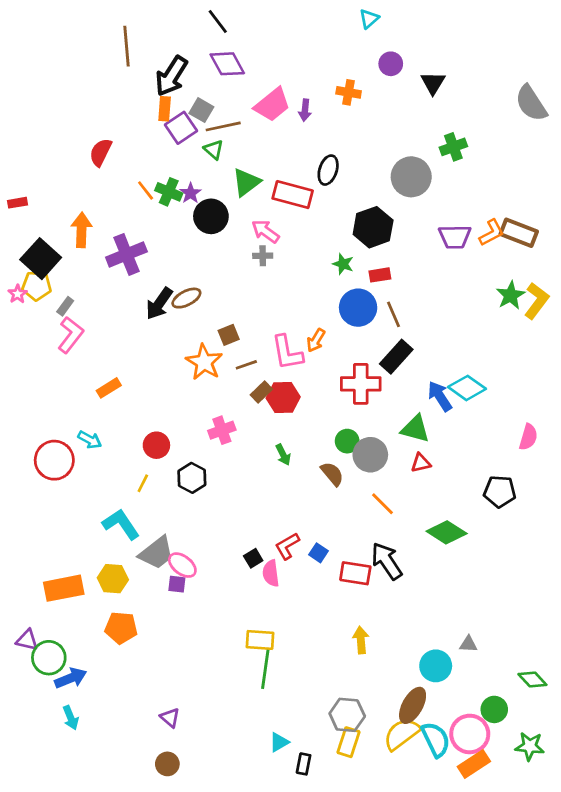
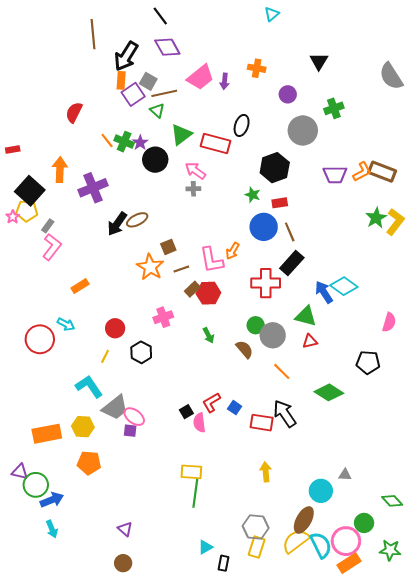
purple circle: (391, 64) -> (288, 94), moved

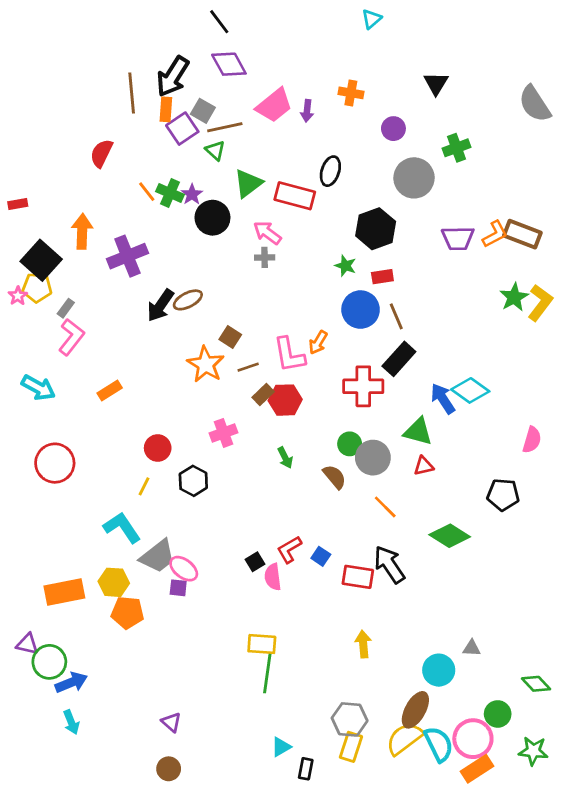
brown line: (93, 34) -> (132, 93), moved
brown square: (168, 247) -> (230, 337), turned -35
cyan arrow: (66, 324) -> (38, 388), moved, size x1.4
orange pentagon: (89, 463) -> (127, 613), moved

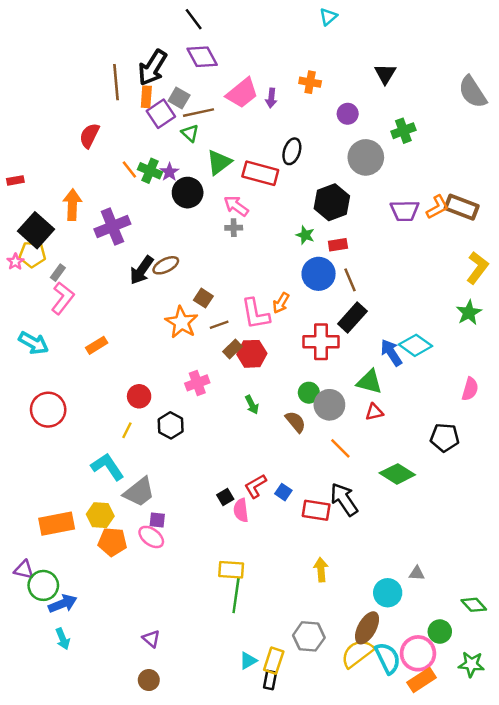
green star: (514, 297) -> (469, 313), moved
pink ellipse: (184, 569) -> (151, 537), moved
yellow rectangle: (351, 747) -> (274, 661), moved

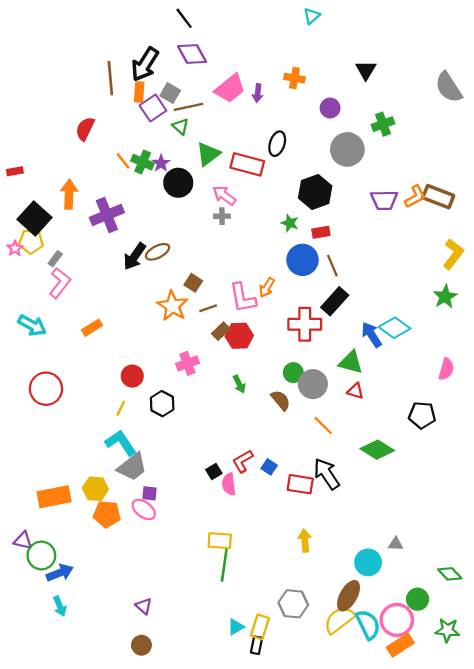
red triangle: (374, 412) -> (355, 391), turned 30
cyan L-shape: (108, 467) -> (121, 443), moved

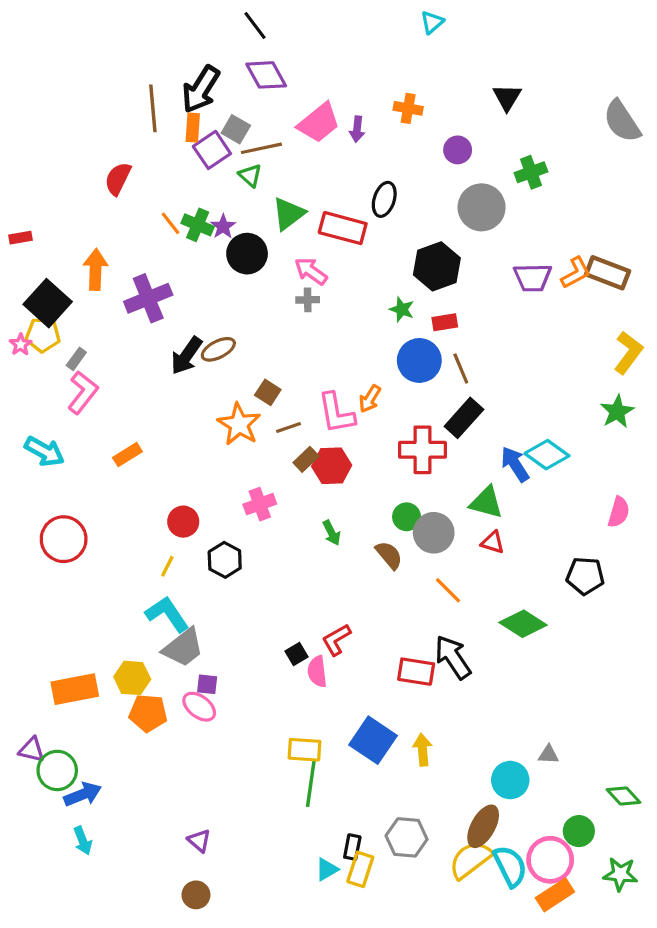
blue square: (269, 467) -> (373, 740), moved, size x2.0
black rectangle: (256, 645) -> (352, 847), moved

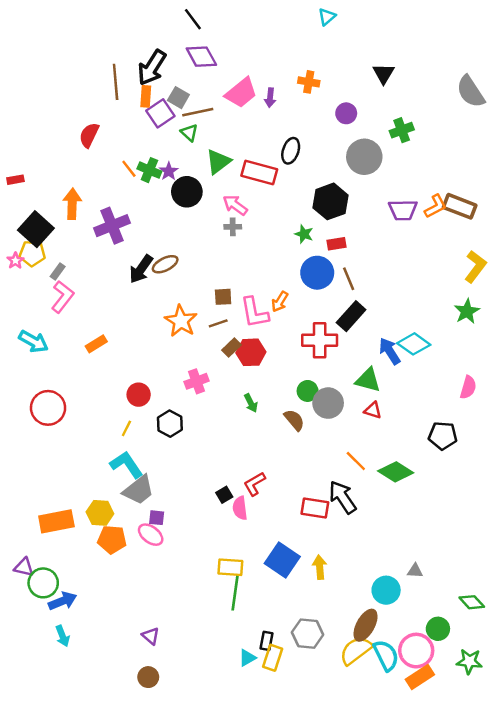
brown square: (268, 392) -> (223, 297), moved, turned -36
orange line: (448, 590) -> (356, 461), moved

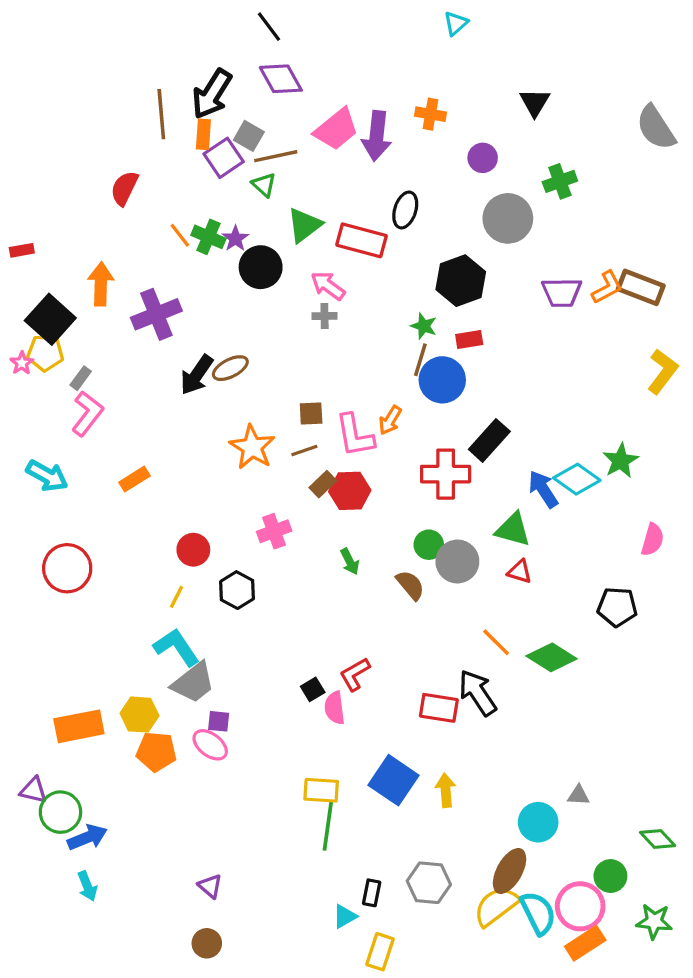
purple arrow: (270, 98) -> (377, 136), size x1.8
brown line: (349, 279) -> (420, 360), moved, turned 40
green star: (467, 311) -> (621, 461), moved
yellow rectangle: (273, 658) -> (380, 952), moved

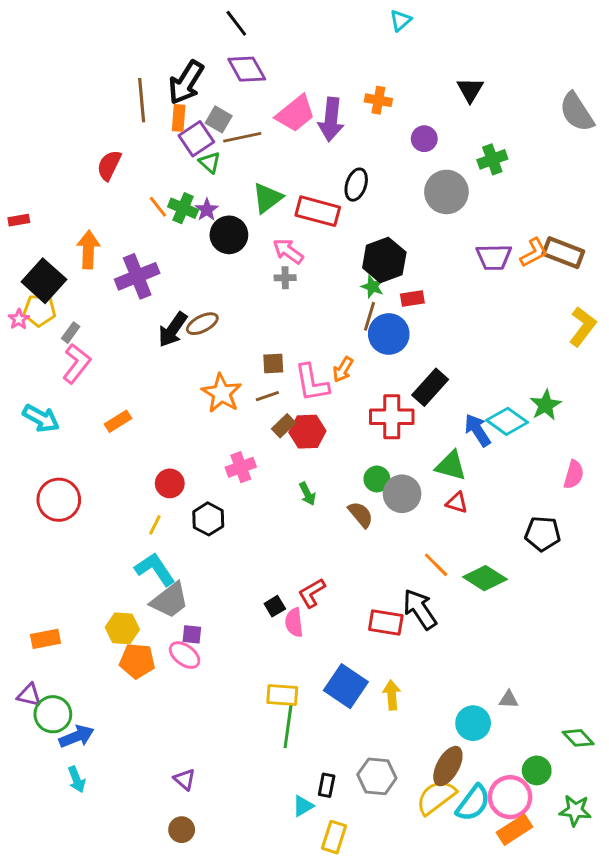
green triangle: (264, 185) -> (210, 162), moved
black hexagon: (461, 281) -> (384, 260), moved
orange rectangle: (79, 726) -> (45, 639), moved, size x0.7
cyan semicircle: (538, 913) -> (473, 803), turned 63

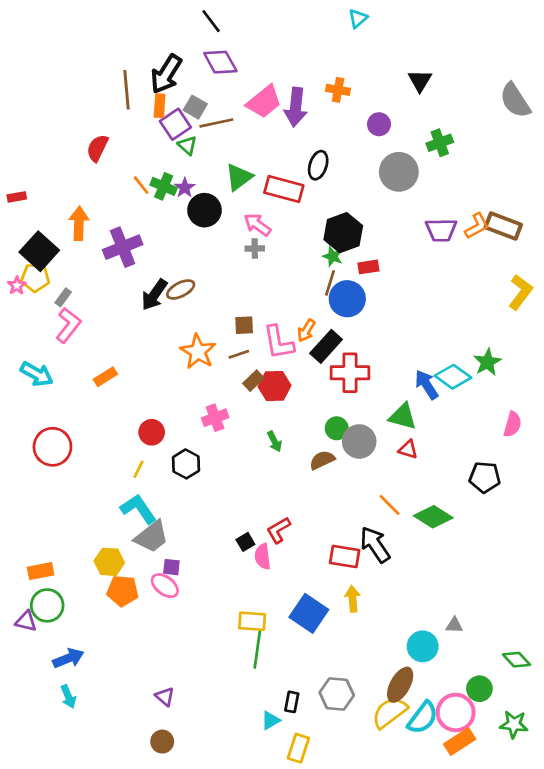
black rectangle: (430, 387) -> (326, 346), moved
brown semicircle: (361, 514) -> (322, 460), turned -75
yellow arrow: (392, 695) -> (353, 599), moved
green circle: (53, 714) -> (47, 605), moved

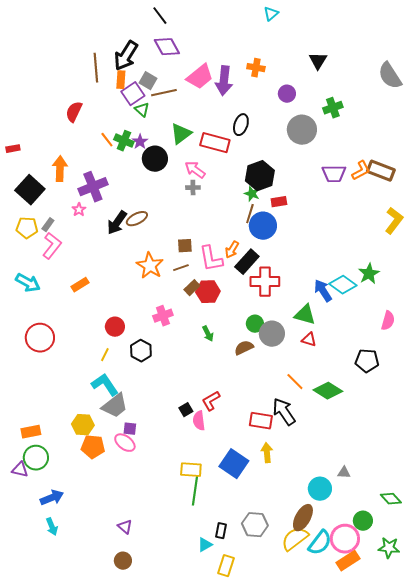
yellow pentagon: (35, 278) -> (27, 228), moved
pink star: (17, 286) -> (79, 210), moved

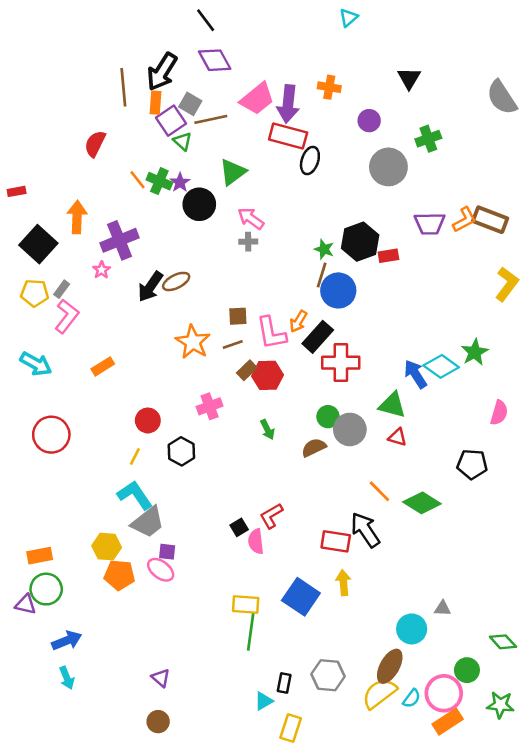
red rectangle: (215, 143) -> (288, 136), moved
black hexagon: (260, 176) -> (360, 242), moved
red rectangle: (279, 202) -> (388, 256), moved
cyan semicircle: (320, 543) -> (412, 698), size x0.6

